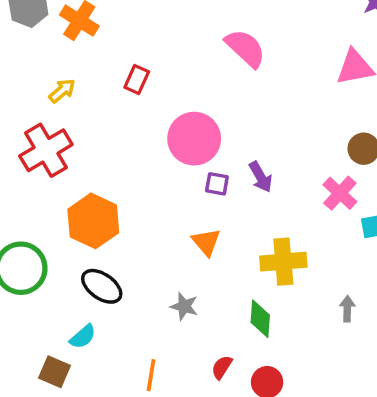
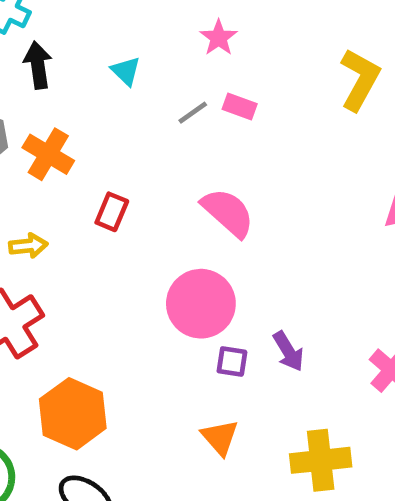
pink semicircle: (245, 48) -> (228, 213), moved
red rectangle: (137, 80) -> (112, 212), moved
yellow arrow: (62, 91) -> (28, 246), turned 36

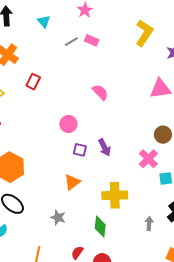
pink semicircle: (228, 213) -> (100, 92), moved, size x0.7
pink circle: (201, 304) -> (68, 124), size x0.6
orange triangle: (220, 437) -> (72, 182), turned 30

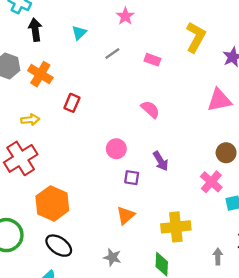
cyan triangle: (44, 21) -> (79, 33), turned 32
pink rectangle: (92, 40) -> (152, 60), moved
purple arrow: (105, 147) -> (161, 161), moved

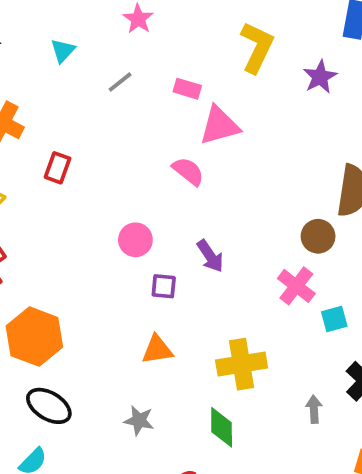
pink triangle: (219, 100) -> (219, 126), moved
orange triangle: (126, 215) -> (157, 350), turned 36

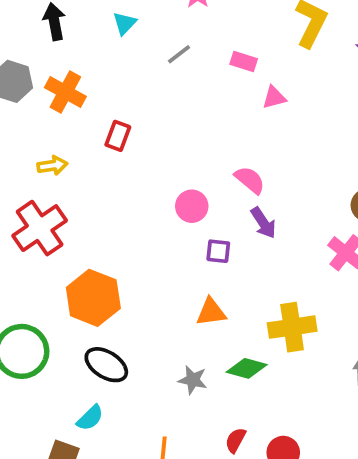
pink triangle: (219, 126) -> (274, 97), size x0.6
pink semicircle: (188, 171) -> (250, 180), moved
green diamond: (222, 427) -> (247, 368), moved, turned -75

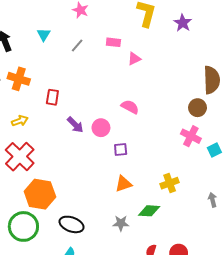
purple arrow: (263, 223) -> (75, 125), moved
orange hexagon: (93, 298) -> (40, 194), moved
yellow cross: (292, 327) -> (170, 183), size x0.7

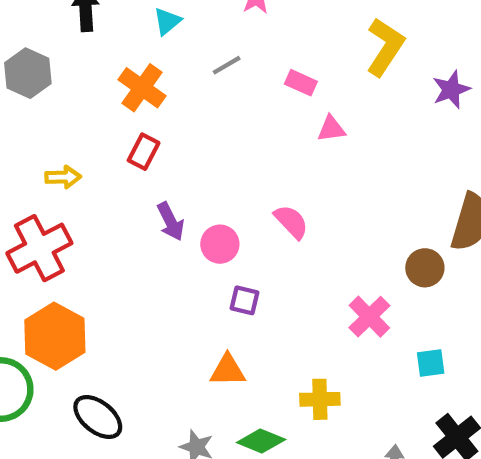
orange cross: (19, 79) -> (142, 88), moved
pink cross: (191, 136) -> (369, 317), moved

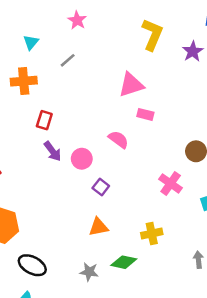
pink rectangle: (301, 83) -> (145, 114), moved
orange cross: (142, 88) -> (24, 81), turned -30
pink triangle: (331, 129) -> (131, 85), size x1.6
red rectangle: (144, 152) -> (44, 120), moved
purple square: (245, 300) -> (101, 187), turned 35

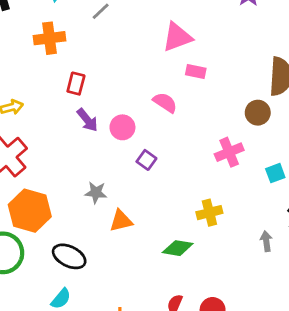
pink cross: (171, 183) -> (229, 152), turned 35
orange triangle: (98, 227) -> (121, 221), moved
gray star: (89, 272) -> (96, 193), moved

